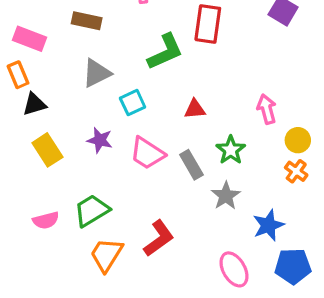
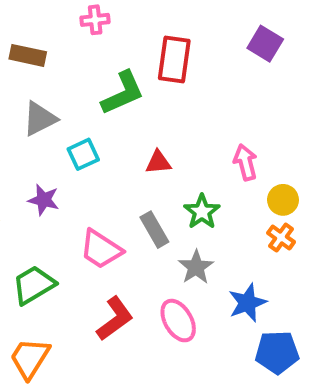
pink trapezoid: (147, 153) -> (101, 249), moved
orange trapezoid: (106, 255) -> (30, 358), moved
pink ellipse: (234, 269) -> (178, 321), moved

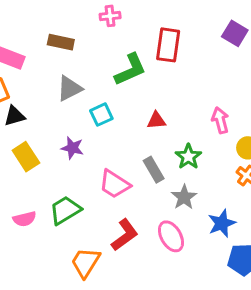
orange trapezoid: (30, 358) -> (85, 262), moved

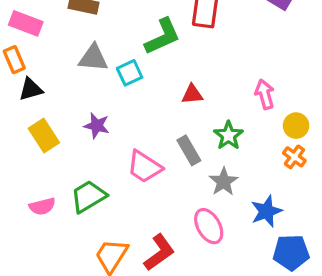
gray triangle: (69, 88) -> (93, 58), turned 32
cyan square: (101, 115) -> (130, 73), moved
red L-shape: (125, 235) -> (159, 252), moved

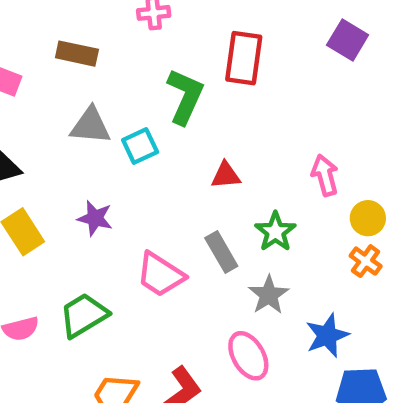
green L-shape: (163, 37) -> (185, 96), turned -42

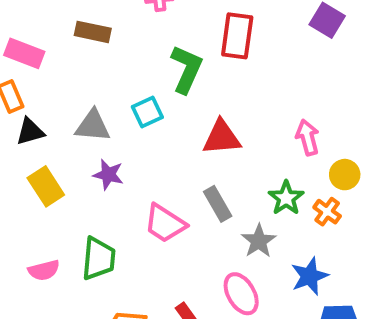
gray triangle: (90, 126) -> (93, 126), moved
red triangle: (226, 175) -> (222, 137), size x1.5
green star: (275, 232) -> (286, 198), moved
orange cross: (366, 261) -> (327, 212), moved
green trapezoid: (84, 315) -> (99, 259), turned 126

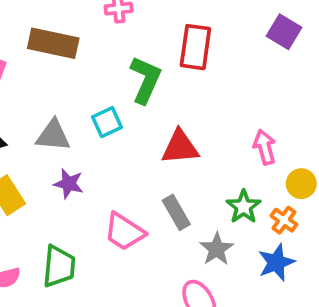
brown rectangle: (93, 32) -> (53, 43), size x1.4
blue star: (310, 276) -> (276, 262), moved

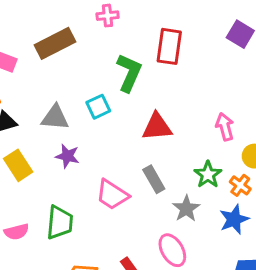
brown rectangle: (53, 43) -> (55, 43), turned -39

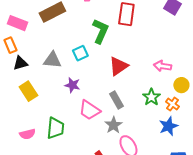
red triangle: (157, 127) -> (118, 66), turned -30
pink arrow: (225, 127) -> (162, 66), turned -66
purple star: (67, 156) -> (72, 85), moved
gray star: (186, 209) -> (113, 125), moved

